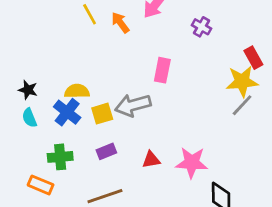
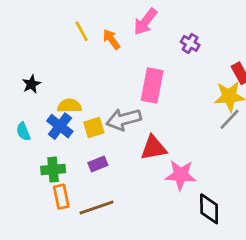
pink rectangle: (162, 70) -> (152, 85), size x1.4
black star: (28, 90) -> (31, 84), moved, turned 30
red triangle: (151, 160) -> (153, 148), moved, size x1.5
orange rectangle: (41, 185) -> (61, 197), moved, turned 55

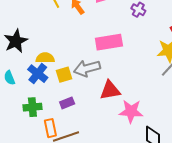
black star: (31, 84) -> (16, 41), size x1.6
pink rectangle: (152, 85) -> (109, 42), turned 70
orange rectangle: (61, 197) -> (50, 128), moved

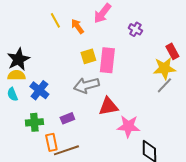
pink rectangle: (109, 42) -> (107, 60), turned -75
yellow semicircle: (45, 58) -> (16, 75), moved
yellow square: (64, 75) -> (88, 56), moved

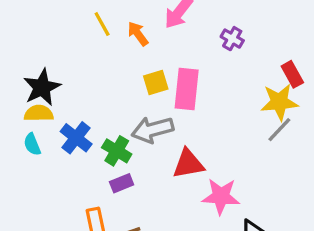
green cross: (34, 122) -> (117, 151), moved, turned 36

